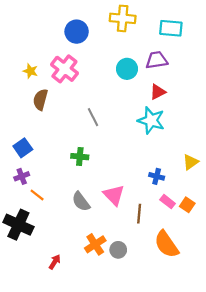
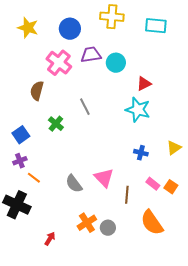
purple trapezoid: (157, 60) -> (91, 55), moved
yellow star: (30, 71) -> (28, 28), moved, size x1.5
green cross: (80, 157) -> (56, 124), moved, turned 35
blue cross: (157, 176) -> (141, 153), moved

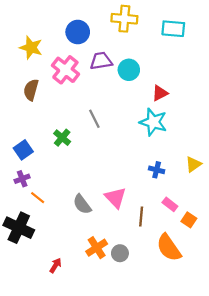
yellow star: (28, 28) -> (31, 48), moved
brown semicircle: (37, 91) -> (31, 90), moved
orange square: (171, 187) -> (189, 220), moved

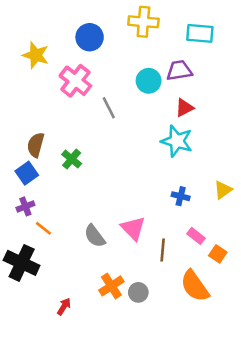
purple trapezoid: (101, 61) -> (179, 71), moved
brown semicircle: (31, 90) -> (36, 145), moved
gray line: (94, 119) -> (109, 108), moved

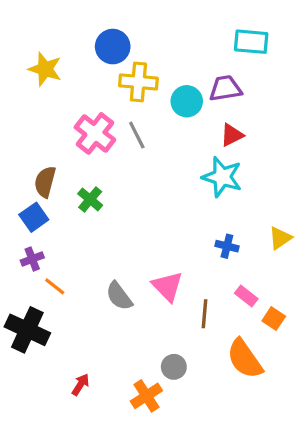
yellow cross: (143, 22) -> (138, 82), moved
pink cross: (75, 81) -> (95, 133), moved
orange cross: (111, 286) -> (146, 396), moved

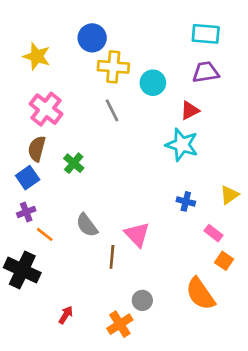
purple trapezoid: (225, 88) -> (206, 72), moved
pink cross: (95, 133) -> (46, 109), moved
gray semicircle: (119, 296) -> (87, 225), moved
pink rectangle: (246, 296) -> (214, 233), moved
brown line: (204, 314) -> (112, 257), moved

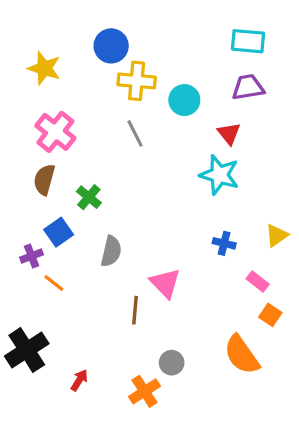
red triangle: (190, 110) -> (229, 133), turned -42
blue square: (28, 178) -> (59, 232), moved
gray semicircle: (87, 225) -> (111, 251), moved, turned -130
black cross: (22, 270) -> (27, 350), moved, turned 32

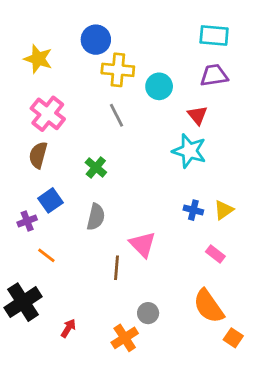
green cross: (89, 197) -> (96, 167), moved
yellow triangle: (277, 235) -> (224, 210), moved
pink rectangle: (258, 281) -> (215, 254), moved
orange line: (54, 283) -> (46, 255), moved
orange square: (270, 315) -> (233, 338), moved

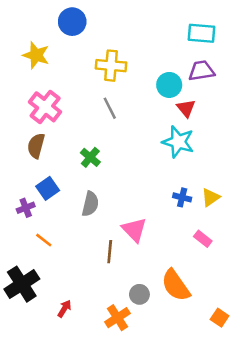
blue circle: (96, 40) -> (72, 22), moved
cyan circle: (159, 86) -> (169, 85), moved
orange semicircle: (209, 306) -> (176, 285), moved

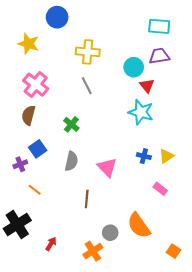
pink triangle: (134, 230) -> (107, 167), moved

